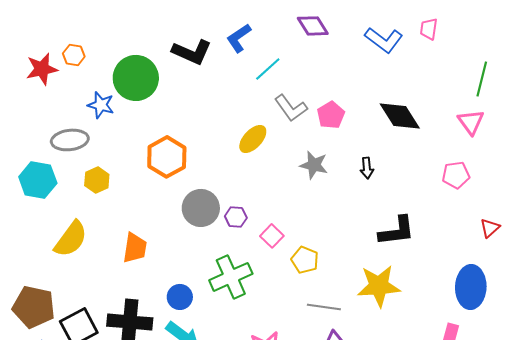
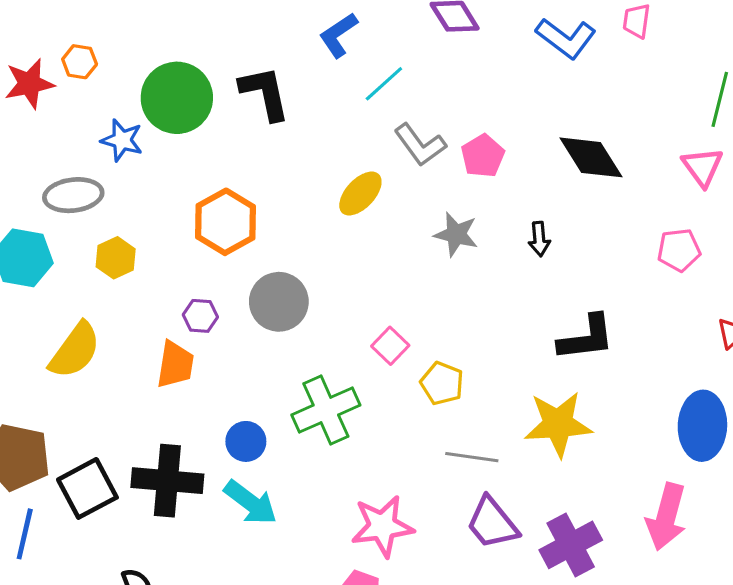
black L-shape: (192, 52) -> (265, 93), moved, turned -126
purple hexagon: (236, 217) -> (200, 316), moved

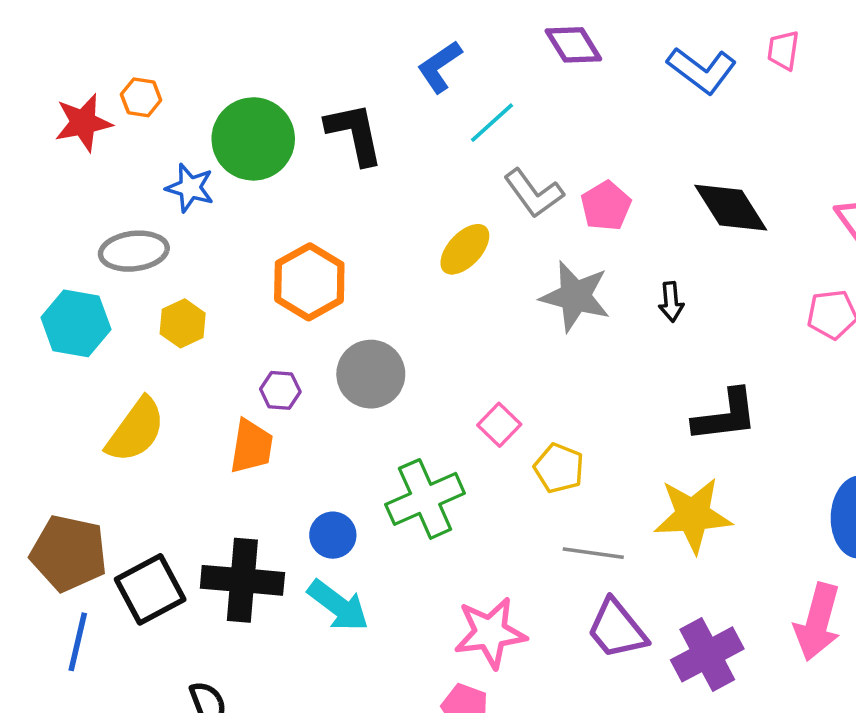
gray star: (456, 234) -> (575, 296), size x1.4

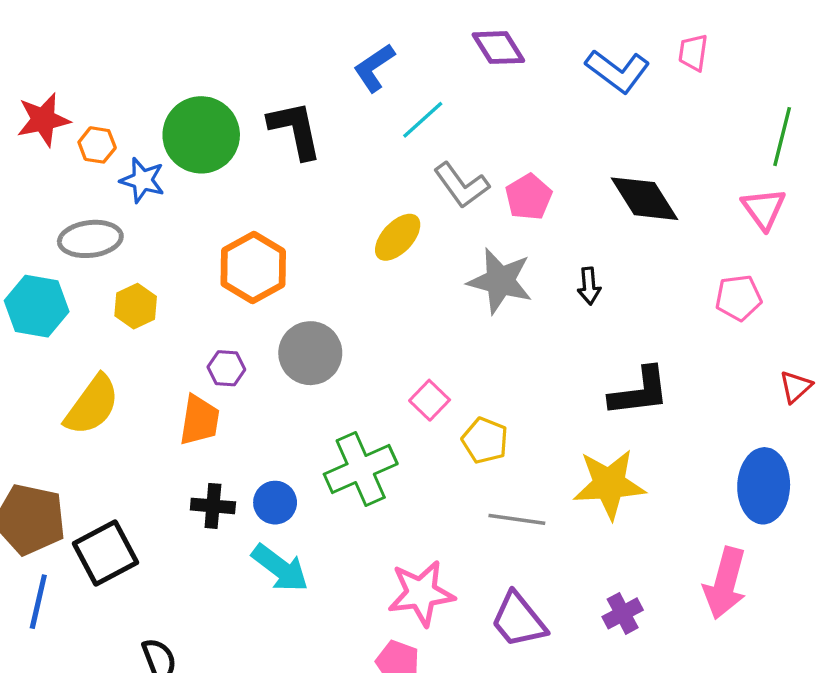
orange hexagon: (141, 97) -> (97, 145), moved
black cross: (242, 580) -> (213, 506), moved, size x0.6
purple trapezoid: (617, 629) -> (519, 620), moved
purple cross: (707, 654) -> (623, 613), size x0.6

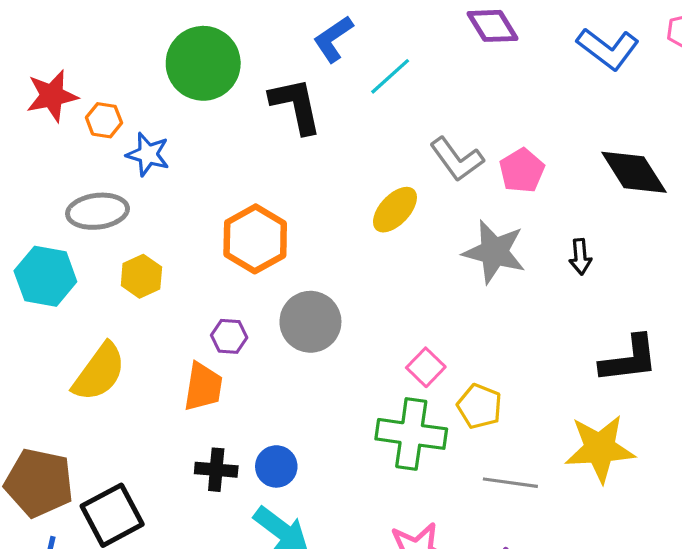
blue L-shape: (374, 68) -> (333, 39), moved
cyan line: (423, 120) -> (390, 76), moved
green circle: (201, 135) -> (203, 63), moved
green cross: (361, 469) -> (411, 434), moved, turned 32

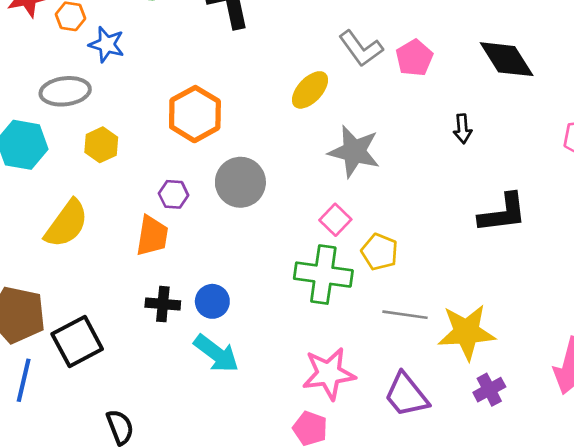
gray star: (494, 252) -> (354, 151), moved
yellow star: (600, 449) -> (467, 332), moved

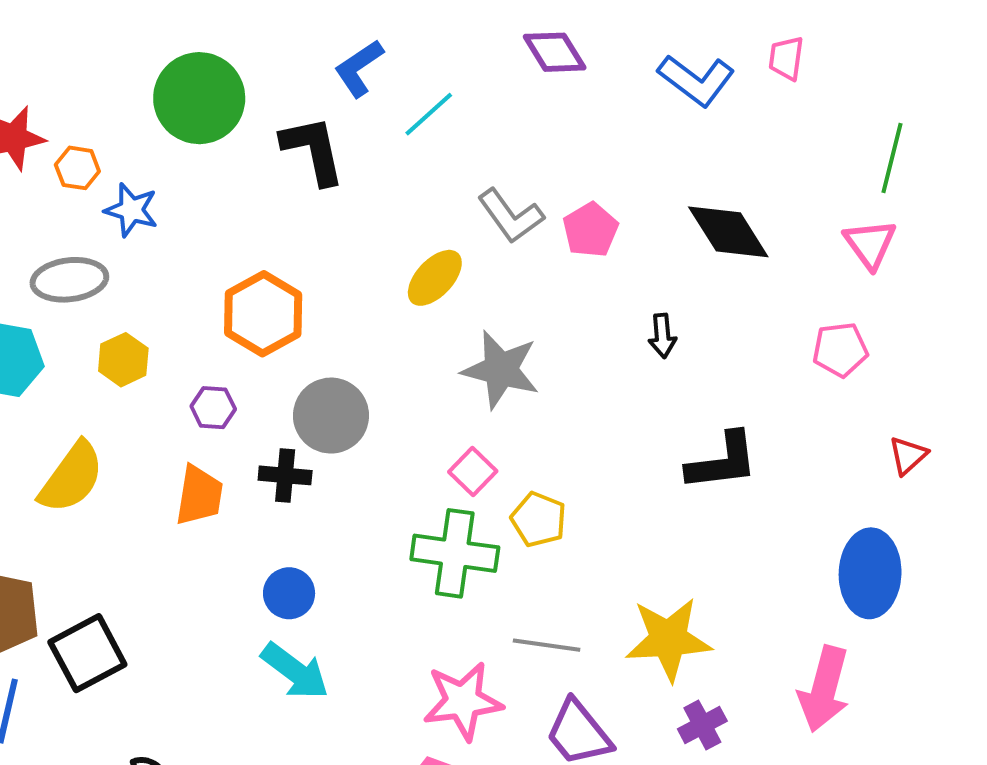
purple hexagon: (174, 194) -> (213, 408), moved
black cross: (163, 304) -> (285, 475), moved
gray line: (405, 315) -> (547, 645), moved

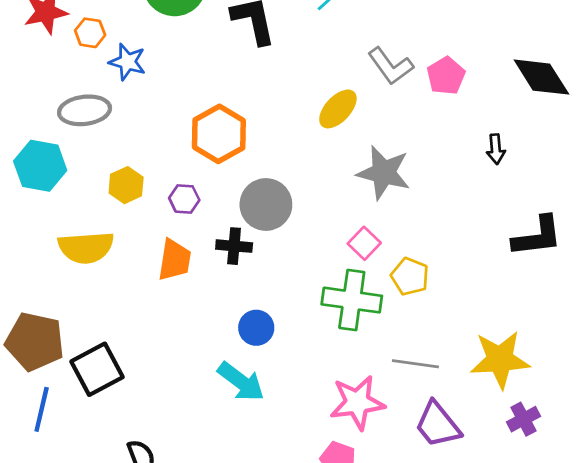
yellow hexagon: (123, 360) -> (126, 185), moved
yellow semicircle: (71, 477) -> (86, 247), turned 50
blue circle: (289, 593) -> (256, 328), moved

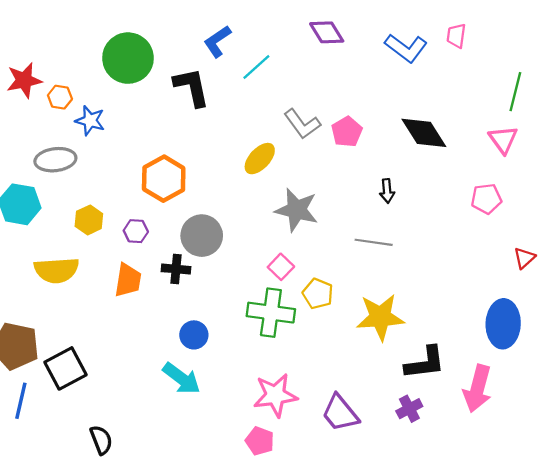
black L-shape: (537, 236) -> (425, 363), moved
yellow star: (500, 360) -> (380, 317), moved
gray line: (415, 364) -> (374, 242), moved

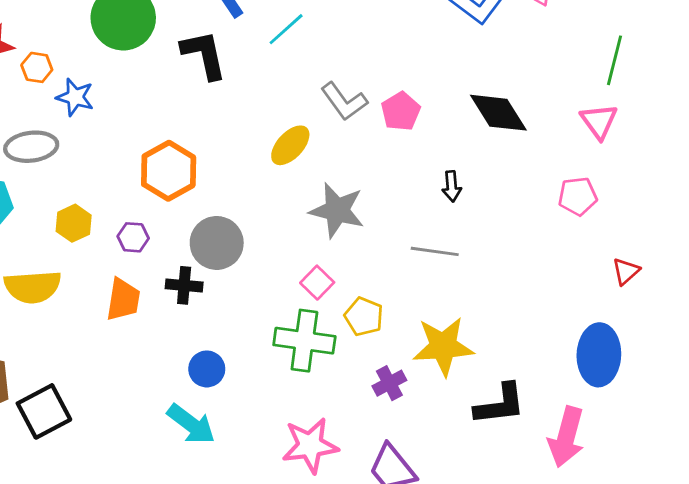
purple cross: (409, 409) -> (389, 383), moved

